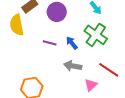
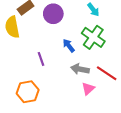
purple line: (50, 43) -> (41, 59), moved, turned 56
gray arrow: (73, 66) -> (80, 69), moved

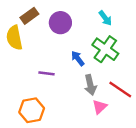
purple line: (41, 59) -> (47, 73), turned -64
gray arrow: (80, 69) -> (90, 85), turned -114

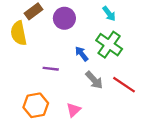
gray arrow: (90, 85) -> (94, 80), turned -30
pink triangle: (100, 107) -> (74, 110), moved

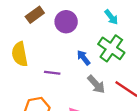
yellow semicircle: (19, 33) -> (20, 54), moved

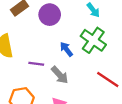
gray arrow: (96, 84) -> (60, 75), moved

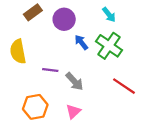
blue arrow: (66, 49) -> (81, 42), moved

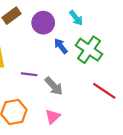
cyan arrow: (109, 15) -> (76, 18), moved

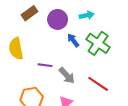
cyan arrow: (76, 18) -> (87, 15), turned -64
red line: (104, 91) -> (98, 84), moved

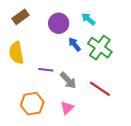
brown rectangle: (30, 13) -> (21, 17), moved
cyan arrow: (87, 15) -> (88, 19), turned -128

